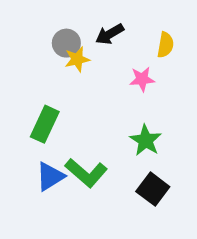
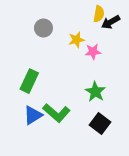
black arrow: (110, 34) -> (111, 22), moved
yellow semicircle: (165, 45) -> (99, 14), moved
yellow star: (77, 59) -> (76, 40), moved

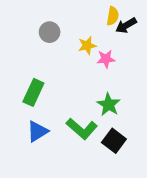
green L-shape: (56, 113) -> (82, 129), moved

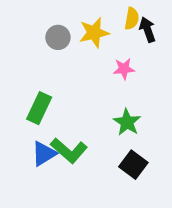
black arrow: (126, 25) -> (147, 30), turned 100
yellow star: (87, 46) -> (94, 33), moved, size x1.4
green L-shape: (82, 129) -> (69, 150), moved

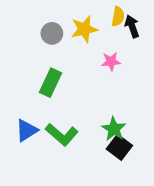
green rectangle: (39, 108) -> (51, 83), moved
green star: (127, 122) -> (114, 129), moved
blue triangle: (44, 154) -> (27, 130), moved

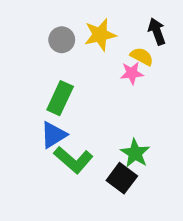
yellow semicircle: (118, 17) -> (142, 56), moved, turned -72
blue triangle: (27, 130) -> (53, 135), moved
black square: (119, 147) -> (122, 178), moved

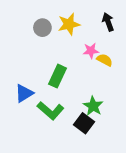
yellow semicircle: (142, 56) -> (105, 60), moved
green rectangle: (60, 98) -> (57, 76), moved
blue triangle: (53, 135) -> (24, 93), moved

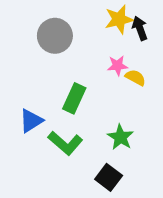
yellow star: (69, 24) -> (119, 19), moved
gray circle: (42, 28) -> (55, 36), size x1.5
black square: (84, 123) -> (109, 177), moved

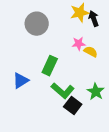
green star: (120, 137) -> (96, 92), moved
green L-shape: (65, 143) -> (63, 91), moved
black square: (109, 177) -> (73, 106), moved

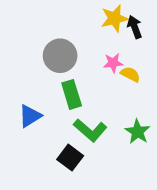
gray circle: (37, 24) -> (60, 56), moved
green rectangle: (50, 66) -> (72, 94), turned -42
black square: (73, 106) -> (70, 158), moved

